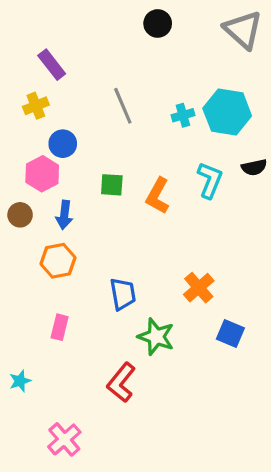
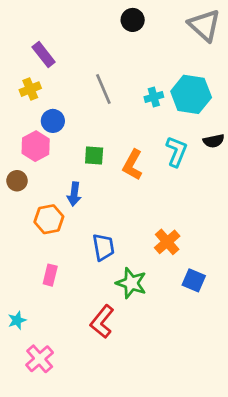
blue arrow: (64, 215) -> (74, 194), moved
pink cross: (64, 439) -> (40, 359), moved

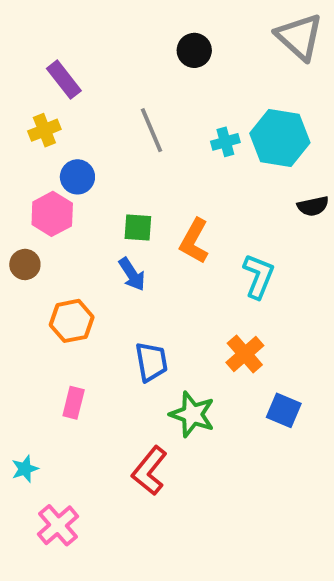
black circle: (133, 20) -> (194, 50), moved
cyan L-shape: (176, 151) -> (258, 276), moved
blue arrow: (74, 194) -> (132, 274), moved, turned -40

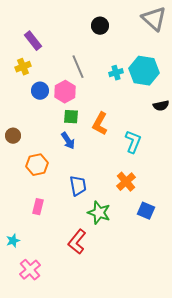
pink hexagon: (52, 214) -> (65, 92), moved

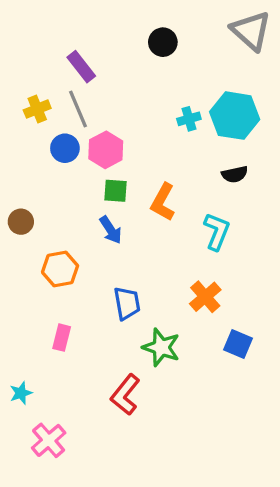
purple rectangle: (33, 41) -> (81, 67), moved
gray line: (78, 67) -> (78, 109), moved
black semicircle: (161, 106) -> (235, 174), moved

